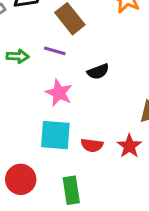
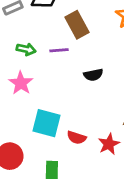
purple line: (55, 51) -> (59, 50), turned -30
pink star: (59, 93) -> (21, 83), moved

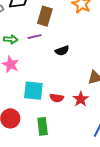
brown rectangle: (77, 25) -> (45, 16), turned 54

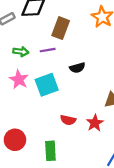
cyan square: (33, 91) -> (47, 85), moved, turned -30

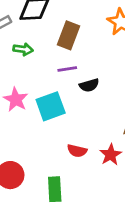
purple line: (48, 50) -> (67, 69), moved
green arrow: (21, 52) -> (23, 49), moved

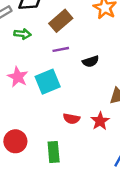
brown rectangle: (68, 35) -> (61, 21), turned 30
black semicircle: (89, 85) -> (91, 61), moved

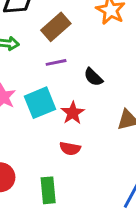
black semicircle: (91, 61) -> (93, 77), turned 63
red star: (100, 121) -> (73, 113), moved

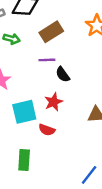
black semicircle: (93, 77) -> (63, 75), moved
cyan square: (40, 103) -> (24, 112), moved

